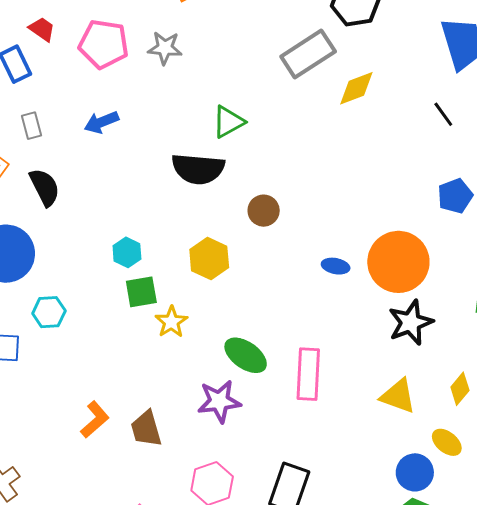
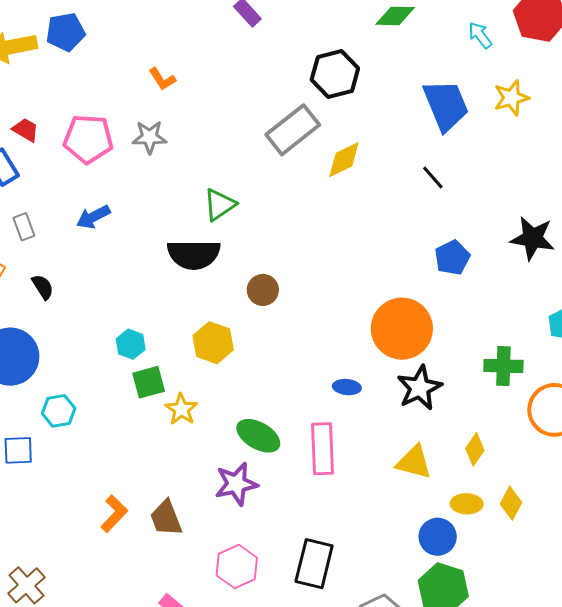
black semicircle: (45, 187) -> (43, 287), size x0.7
blue ellipse: (336, 266) -> (347, 387), moved
yellow ellipse: (447, 442) -> (467, 504), turned -32

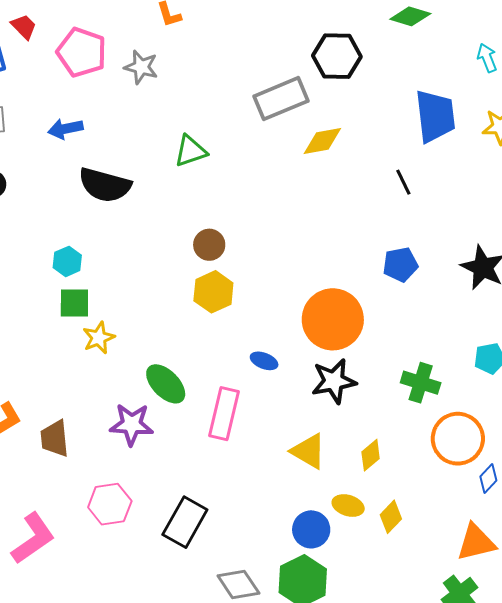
black semicircle: (194, 254) -> (105, 185), moved
yellow hexagon: (213, 343) -> (213, 292), moved

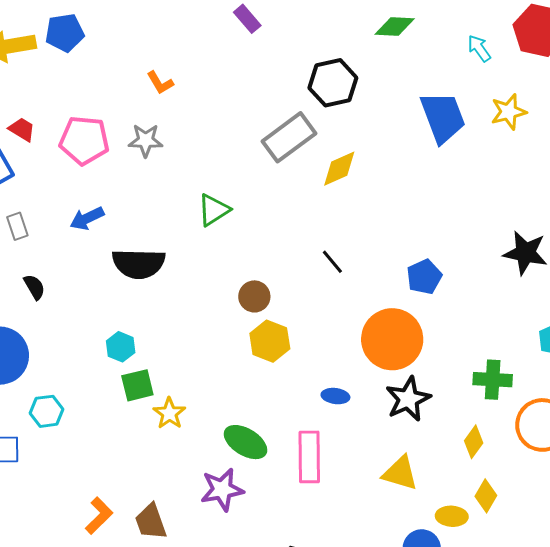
black line: (403, 182) -> (332, 262), moved
blue pentagon: (400, 265) -> (424, 277), moved
yellow diamond: (371, 455) -> (474, 442), moved
yellow diamond: (391, 517) -> (486, 496), moved

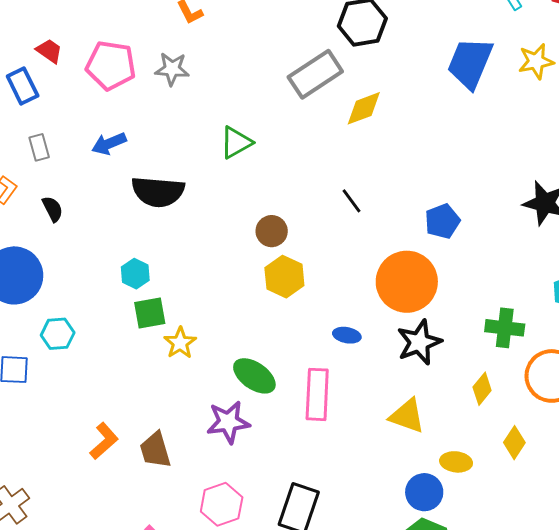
blue trapezoid: (443, 117) -> (470, 63), turned -140
yellow diamond: (486, 496) -> (514, 443), moved

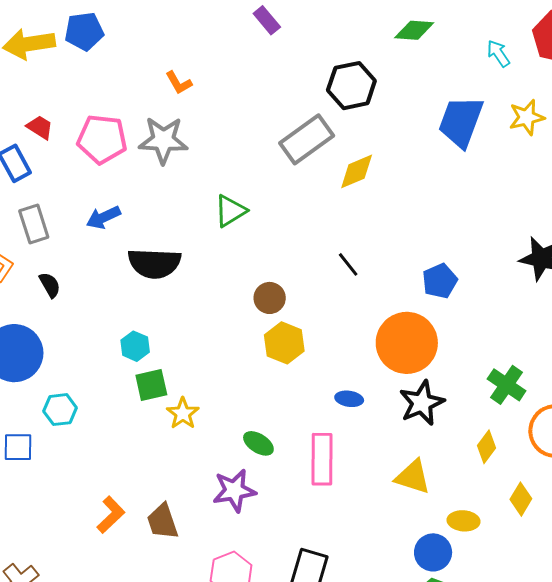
gray star: (172, 69) -> (163, 140), size x1.4
gray rectangle: (39, 147) -> (34, 224), size x1.4
green cross: (505, 328) -> (507, 385), turned 30
green ellipse: (254, 376) -> (258, 443), size x0.7

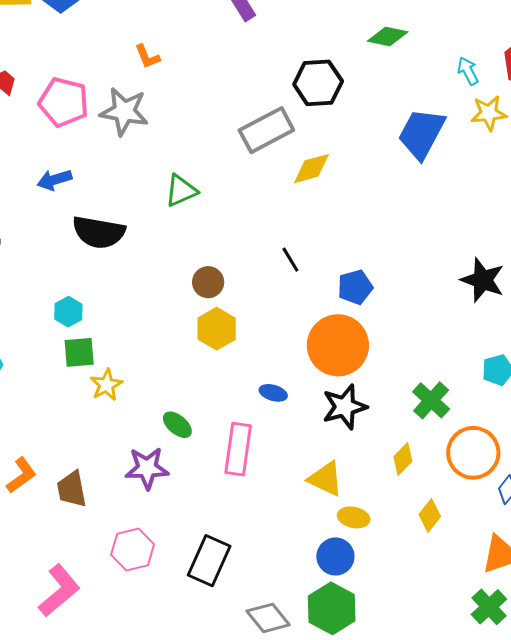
yellow star: (527, 117) -> (489, 113), moved
blue pentagon: (440, 281) -> (355, 287), moved
yellow ellipse: (464, 521) -> (354, 517), moved

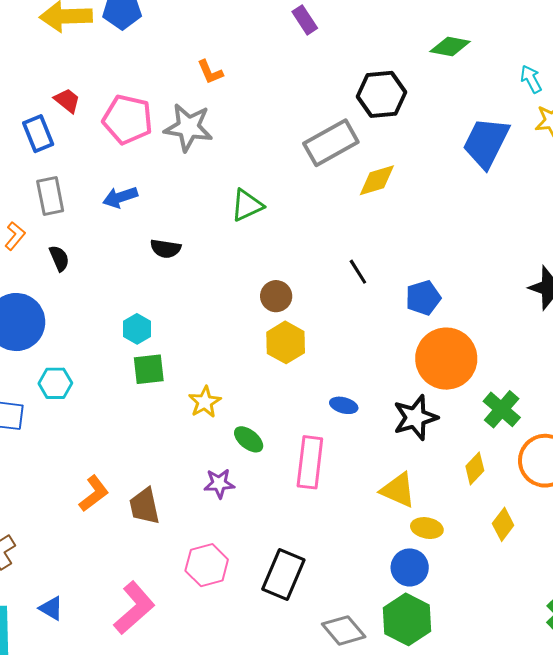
black semicircle: (99, 232) -> (166, 249), size x0.6
orange circle: (338, 345) -> (446, 359), moved
yellow star: (106, 385) -> (205, 402), moved
purple star: (147, 468) -> (219, 483), size x0.7

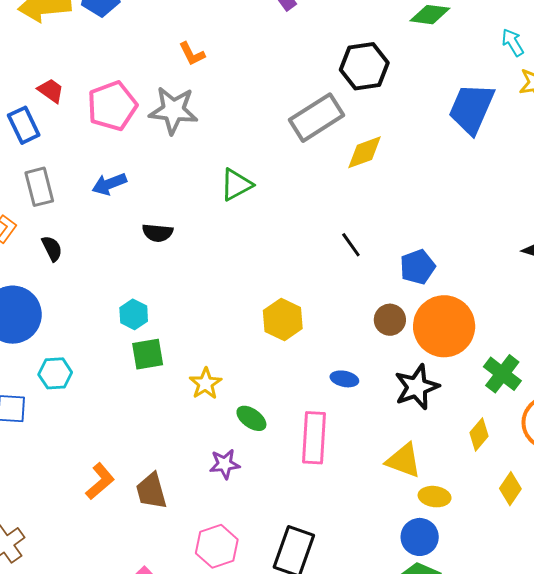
pink pentagon: (128, 119) -> (112, 106), turned -30
brown circle: (276, 296) -> (390, 320), moved

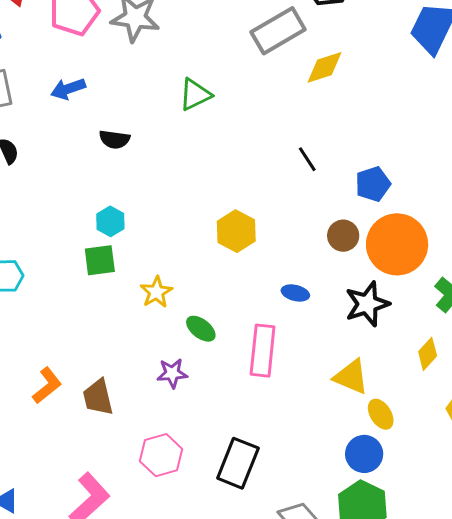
cyan hexagon: (134, 314) -> (110, 221), moved
yellow ellipse: (435, 497) -> (381, 414), turned 48

